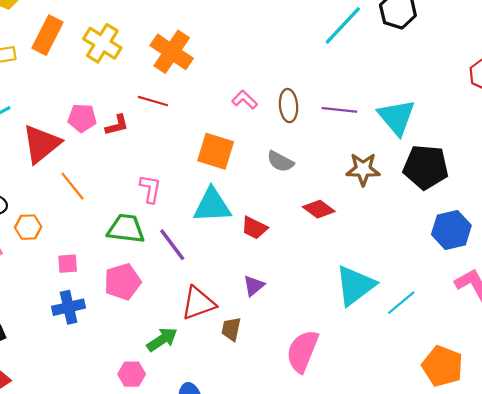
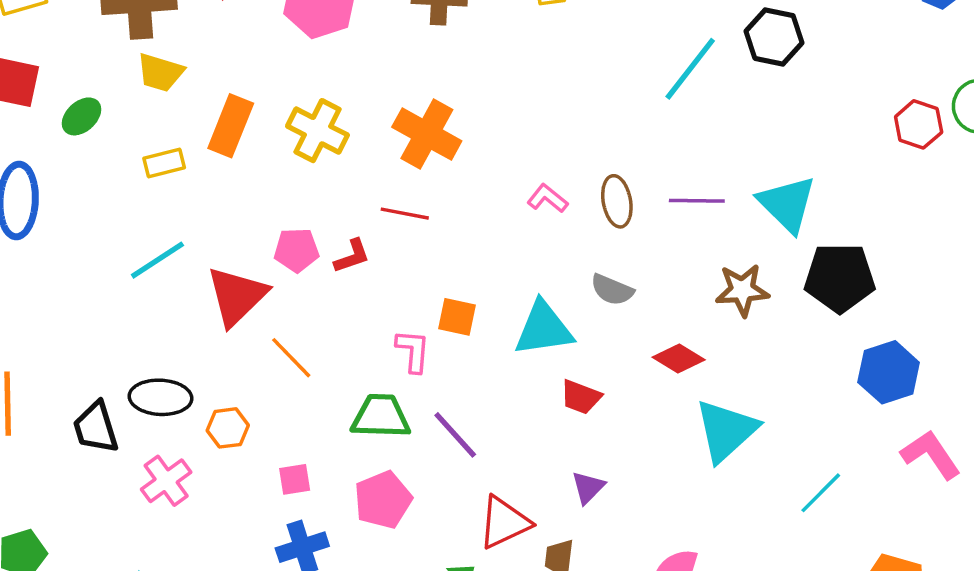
orange square: (216, 151) -> (457, 317), moved, size x0.7
cyan triangle: (212, 205) -> (544, 329), moved
cyan triangle: (355, 285) -> (726, 431), moved

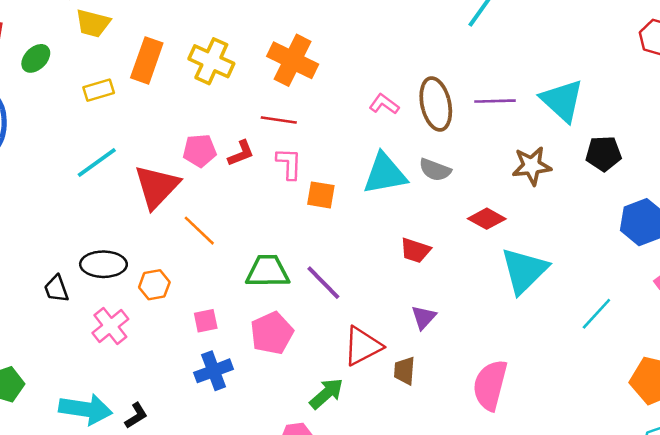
brown ellipse: (617, 201) -> (436, 104), size x1.4
black pentagon: (840, 278) -> (604, 153), size x0.7
cyan triangle: (544, 329) -> (385, 174), moved
pink L-shape: (413, 351) -> (289, 164), moved
black trapezoid: (96, 428) -> (56, 289), size x0.7

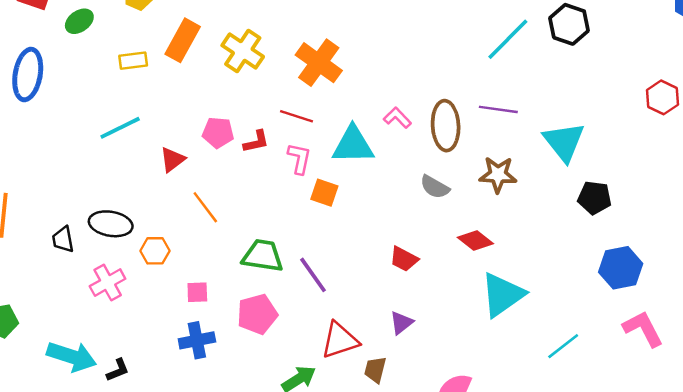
purple line: (495, 101) -> (498, 109), moved
brown star: (532, 166) -> (498, 175), moved
cyan triangle: (385, 174) -> (353, 145), moved
red triangle: (157, 187) -> (172, 160), size x0.6

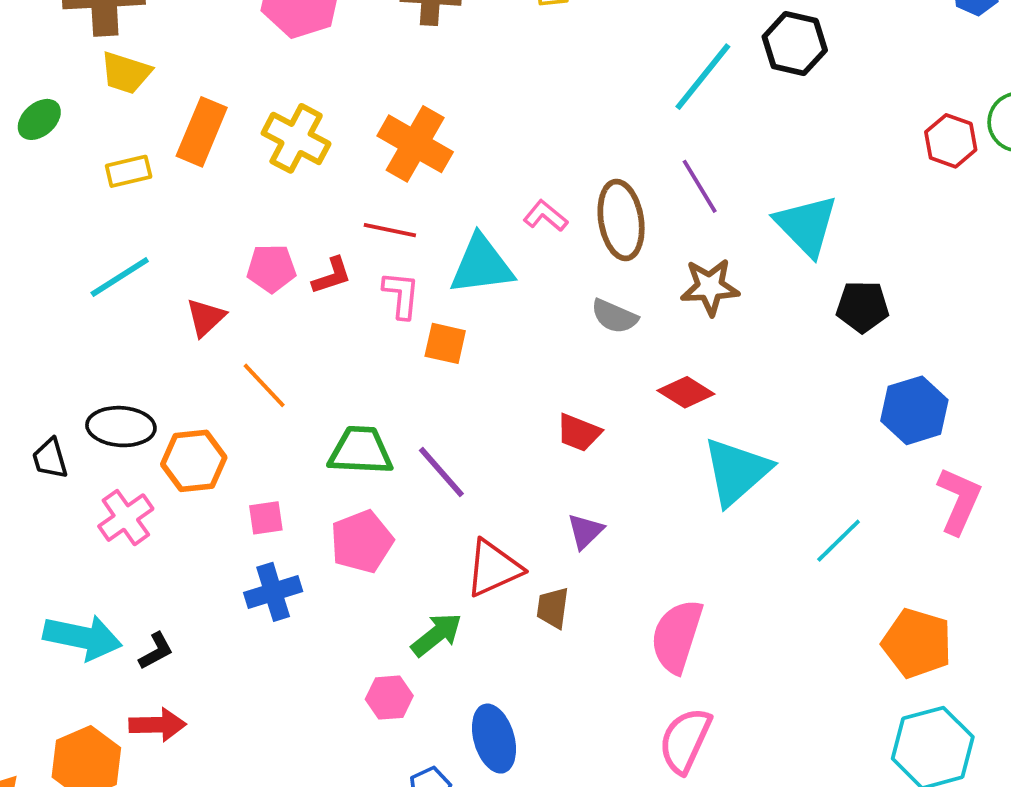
purple line: (498, 109) -> (700, 186), turned 57
orange hexagon: (155, 251) -> (194, 461), size x1.4
pink L-shape: (643, 329) -> (959, 501), turned 57

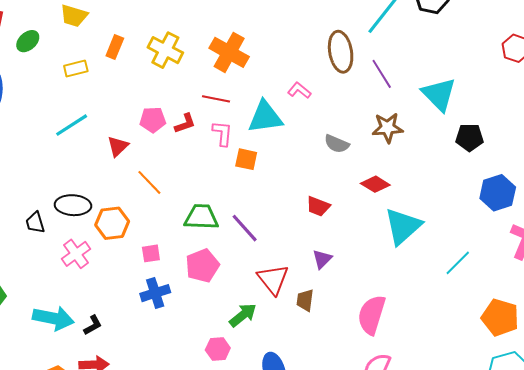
orange rectangle: (202, 132) -> (115, 47), size x0.7
brown ellipse: (621, 220) -> (341, 52), moved
red triangle: (493, 568) -> (273, 279), turned -44

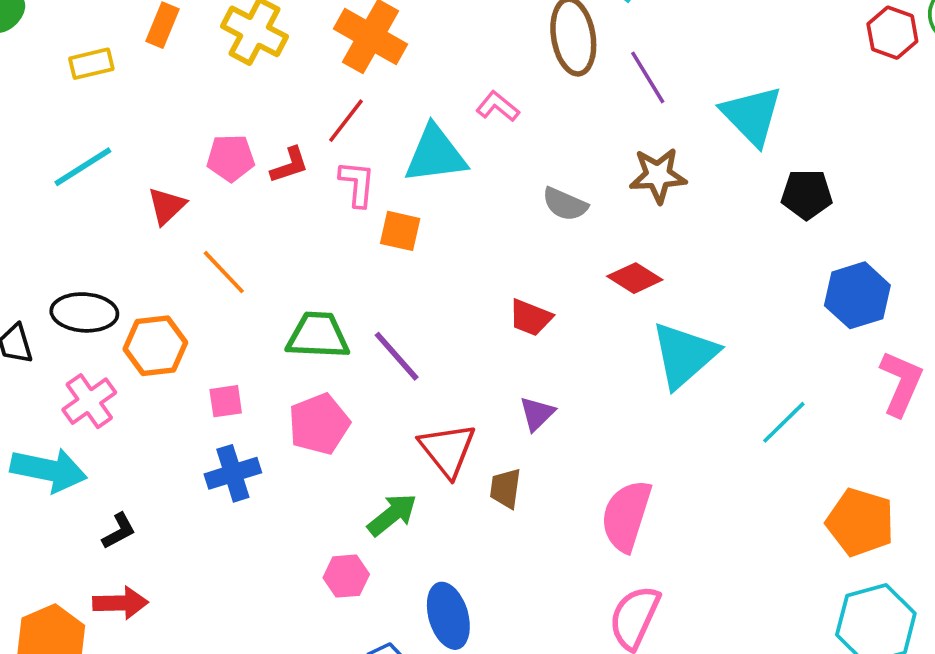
red line: (216, 99) -> (346, 121), turned -64
cyan arrow: (53, 318) -> (49, 470), moved

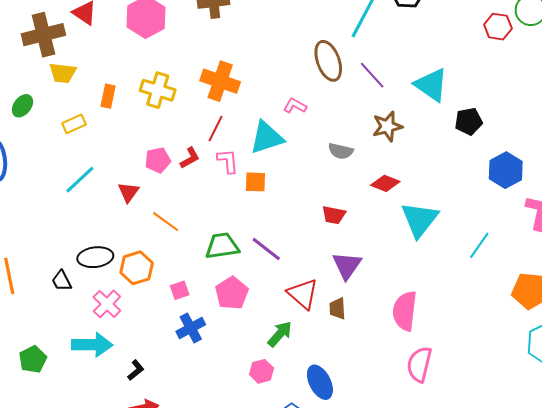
purple triangle: (537, 414) -> (347, 265), size x1.5

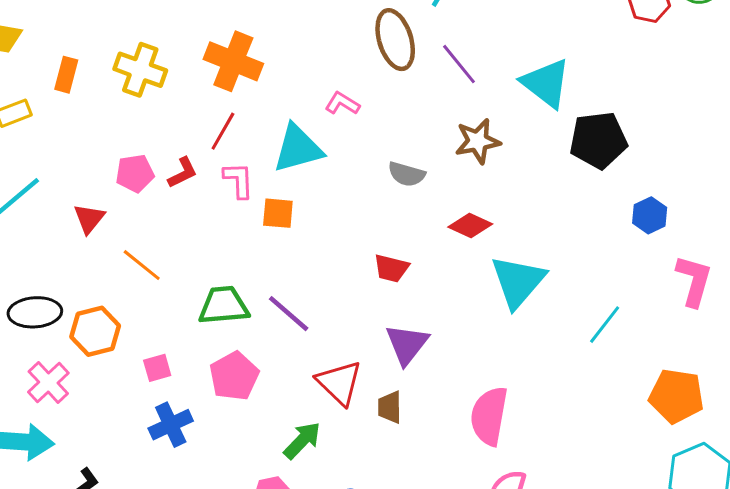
black pentagon: (469, 121) -> (598, 140), size x1.4
blue hexagon: (506, 170) -> (650, 215), size x0.7

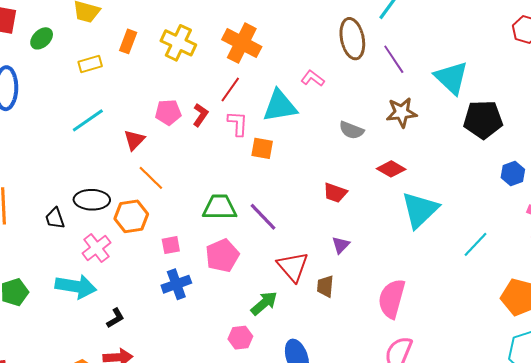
red L-shape: (183, 173) -> (200, 115), turned -35
orange line: (142, 265) -> (151, 178), moved
purple triangle: (407, 344) -> (341, 245), size x0.6

